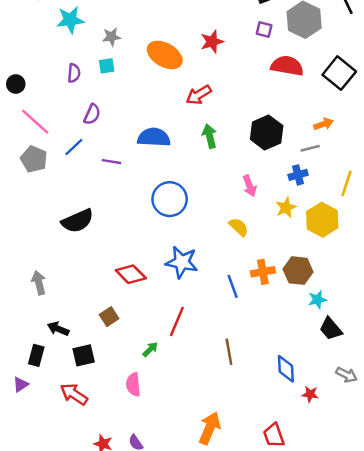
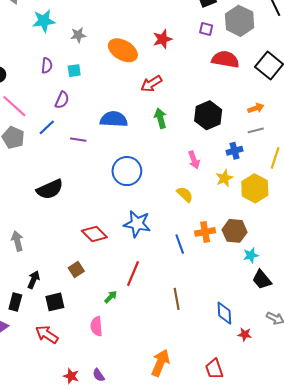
cyan square: (107, 66) -> (74, 71), moved
gray line: (310, 148) -> (256, 130), moved
black arrow: (58, 329) -> (34, 280), turned 90

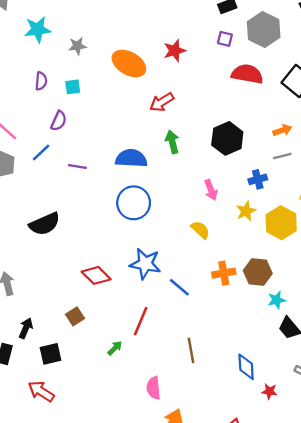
blue semicircle: (114, 119) -> (131, 158), moved
blue line: (180, 244) -> (179, 287), moved, turned -30
pink semicircle: (96, 326) -> (154, 388), moved

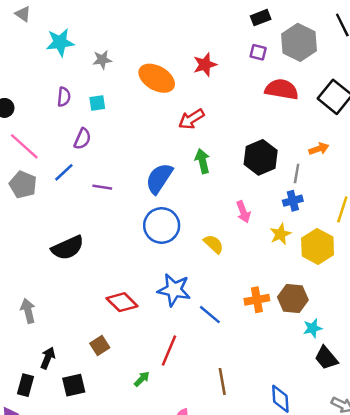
gray line: (282, 156) -> (297, 174), moved, turned -66
blue semicircle: (131, 158) -> (159, 178), turned -60
yellow semicircle: (200, 230) -> (214, 244), moved

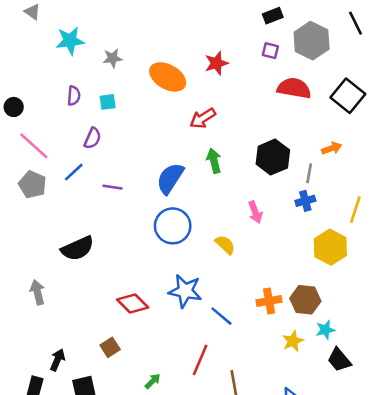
yellow star: (280, 234) -> (293, 341), moved
gray arrow: (28, 311) -> (37, 292), moved
red line: (169, 350) -> (200, 360), moved

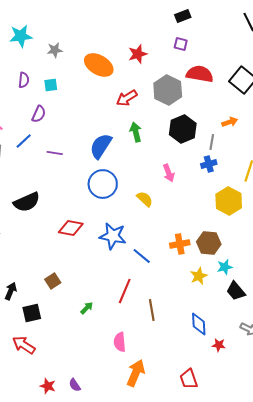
gray hexagon: (312, 41) -> (168, 90), moved
red diamond: (133, 304) -> (71, 228), moved, turned -35

